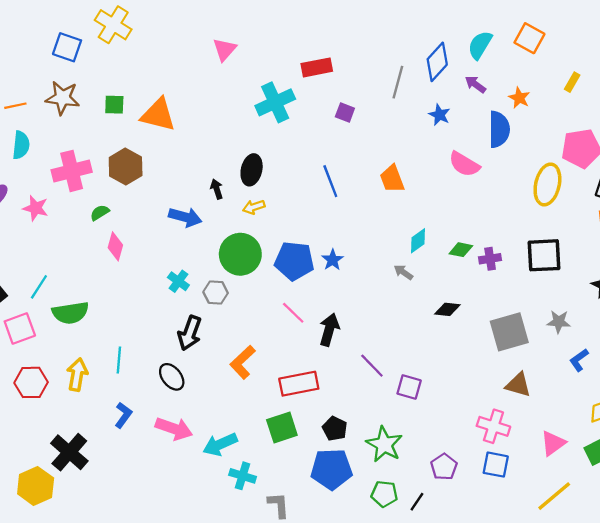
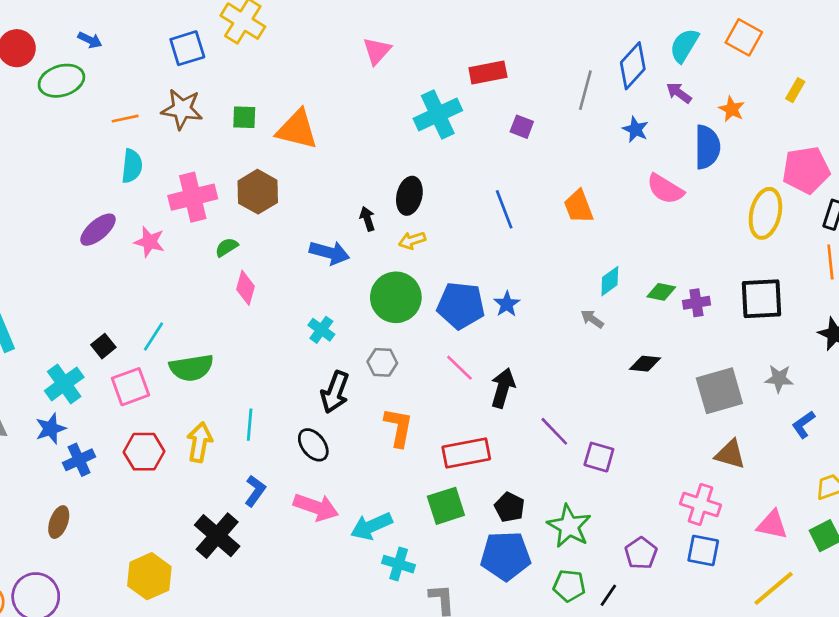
blue square: (67, 47) -> (187, 48), turned -36
gray hexagon: (216, 292) -> (382, 362), moved
orange L-shape: (243, 362) -> (399, 427), turned 144
pink triangle: (553, 443) -> (772, 525), turned 48
black cross: (69, 452) -> (217, 536), moved

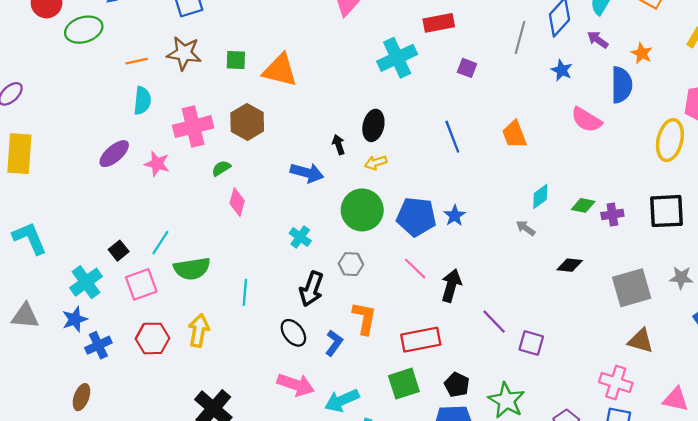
cyan line: (250, 425) -> (245, 292), moved
blue L-shape: (255, 491) -> (334, 343), moved

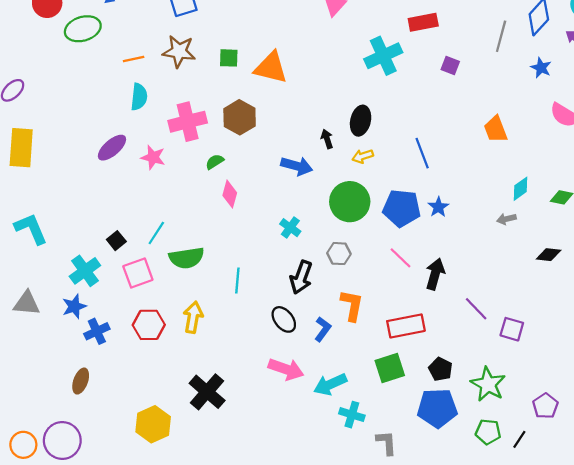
blue line: (452, 137) -> (422, 153), moved
gray arrow: (526, 228) -> (506, 219), turned -48

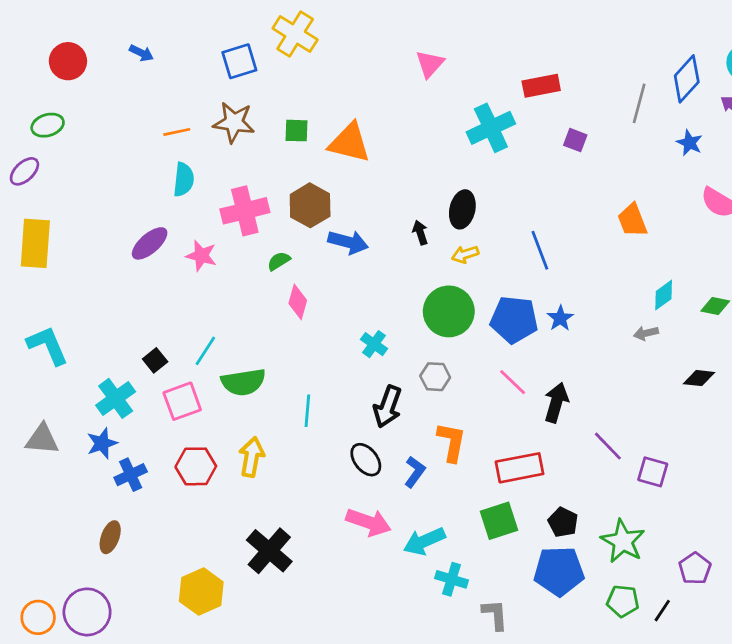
green ellipse: (83, 29) -> (48, 125), moved, size x0.7
blue arrow: (297, 166) -> (348, 242), moved

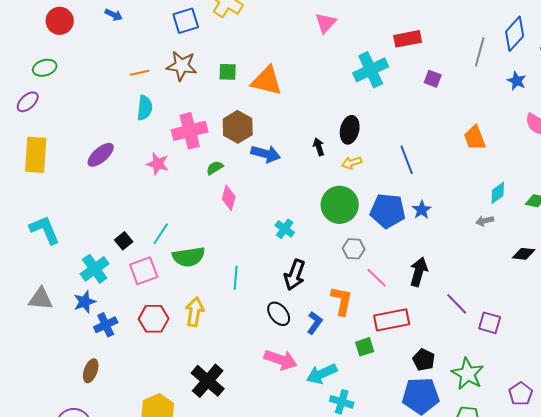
purple ellipse: (150, 243) -> (101, 155), moved
gray hexagon: (435, 377) -> (354, 249), moved
pink line: (513, 382) -> (377, 278), moved
green square: (499, 521) -> (365, 347), moved, size x0.7

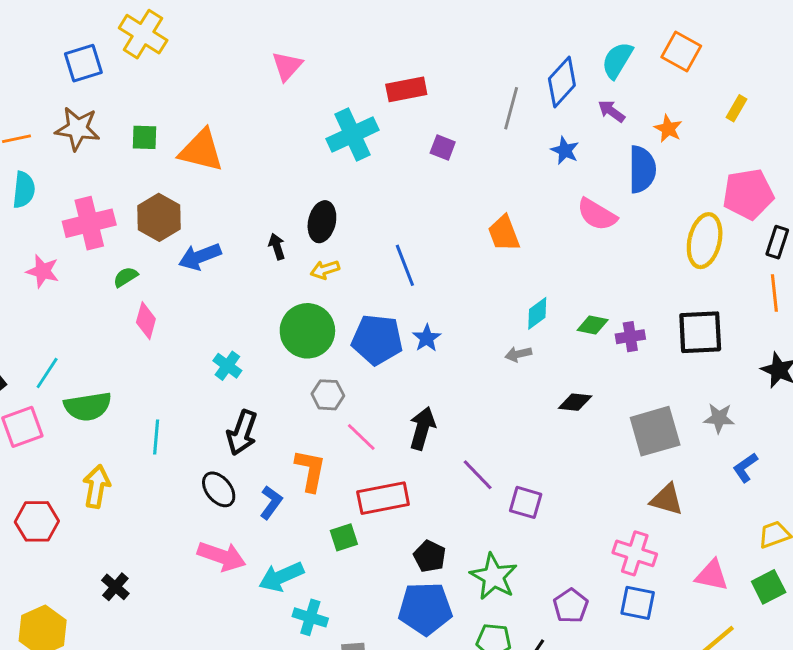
blue arrow: (266, 154) -> (200, 257), turned 144
red hexagon: (154, 319) -> (37, 521), moved
black cross: (208, 381) -> (115, 587), size x0.6

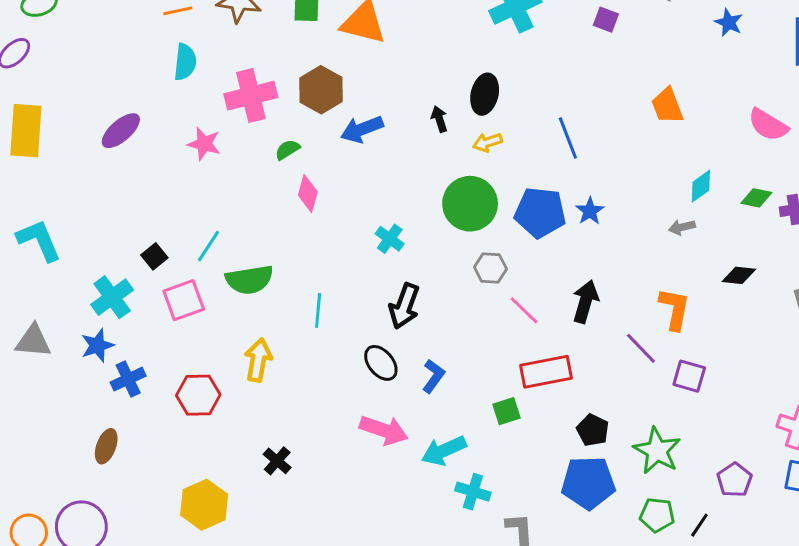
pink semicircle: (597, 214) -> (768, 125), moved
orange L-shape: (310, 470) -> (675, 309), moved

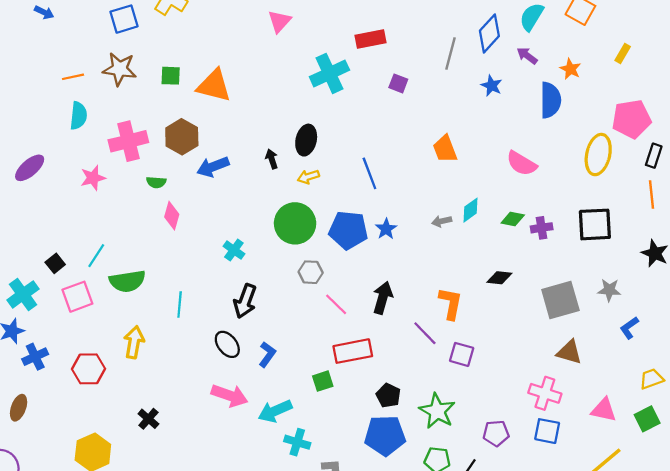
pink star: (204, 144) -> (93, 178), turned -30
green semicircle: (287, 150) -> (156, 182), turned -144
gray arrow: (682, 227) -> (442, 221), moved
purple pentagon: (734, 480) -> (496, 433), turned 30

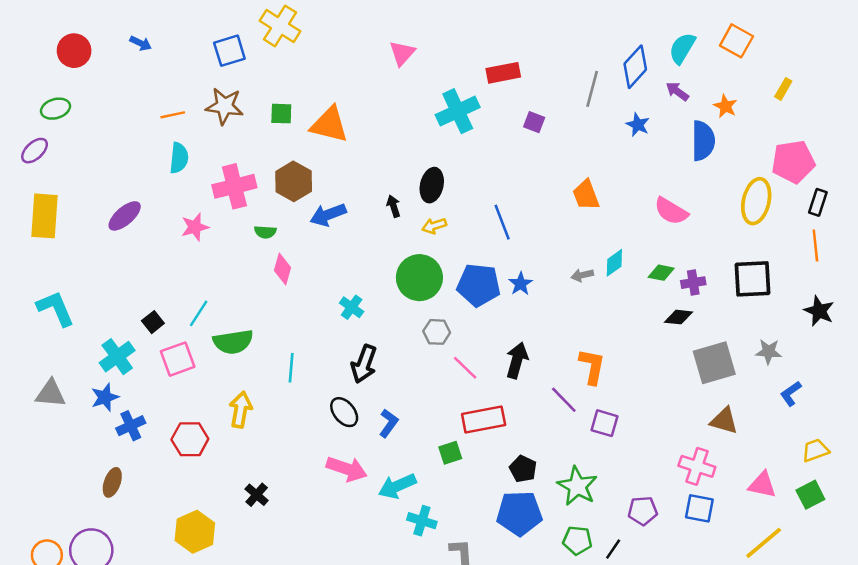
black diamond: (499, 278) -> (678, 317), moved

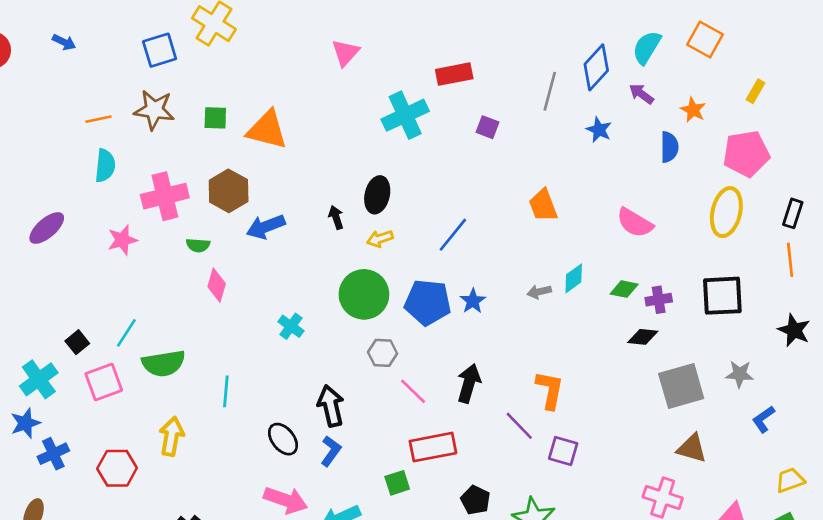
blue semicircle: (703, 141) -> (669, 147), size x0.7
pink pentagon: (793, 162) -> (746, 154), moved
blue line: (502, 222) -> (453, 235), turned 60
black arrow: (364, 364) -> (331, 406), moved, turned 147

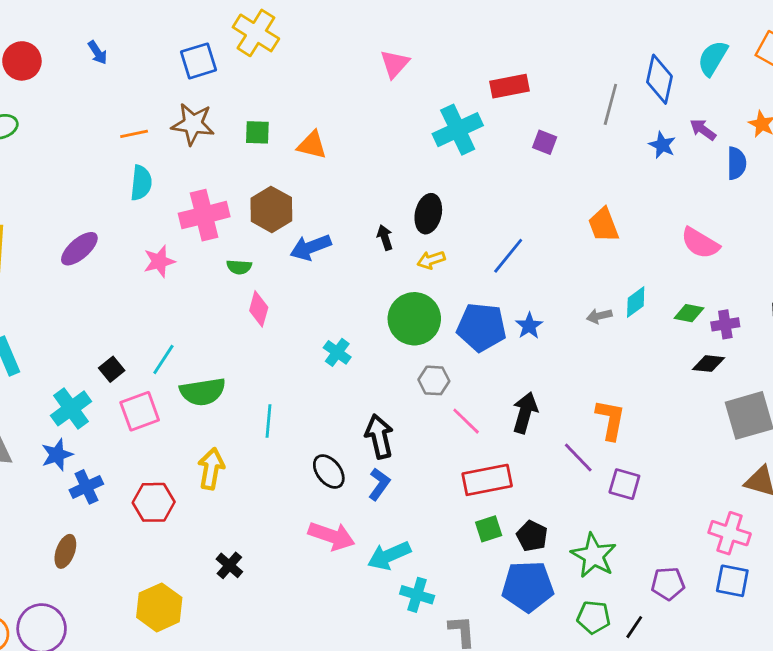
blue arrow: (64, 42) -> (98, 53), turned 30
blue diamond: (596, 67) -> (659, 79), turned -30
purple arrow: (641, 94) -> (703, 130), moved
orange triangle: (267, 130) -> (312, 145), size x0.7
green square: (397, 483) -> (489, 529), moved

